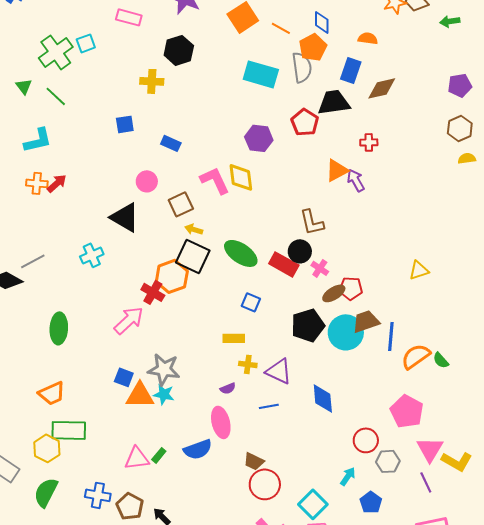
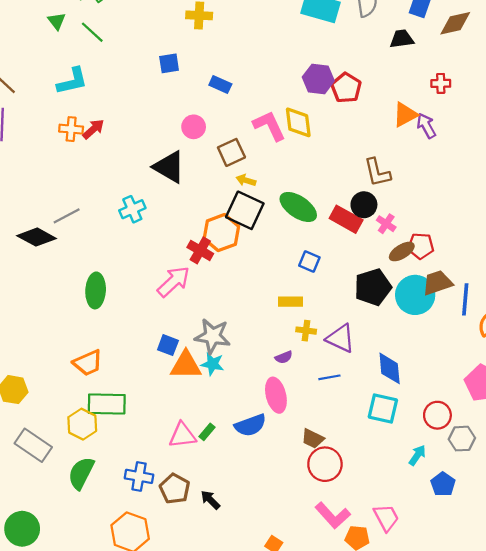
black trapezoid: (334, 102) -> (402, 39), size x0.7
red pentagon: (305, 122) -> (346, 88), moved
cyan square: (313, 504) -> (383, 409), moved, turned -32

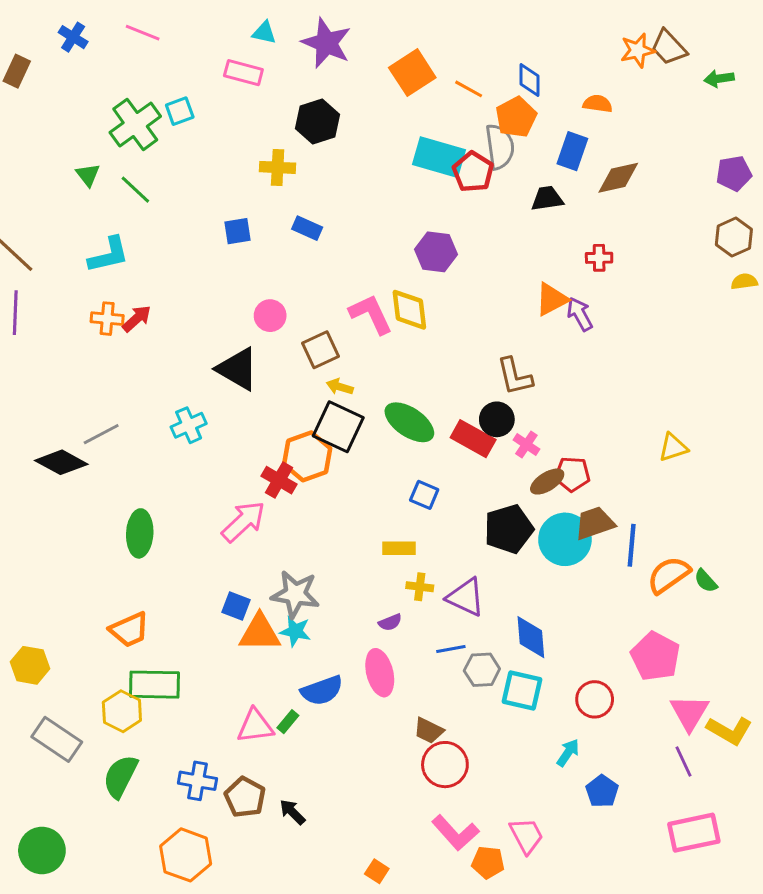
blue rectangle: (220, 85) -> (307, 228), moved
red pentagon: (346, 88) -> (473, 172), moved
blue semicircle: (250, 425) -> (322, 690), moved
gray hexagon: (462, 439) -> (482, 670), moved

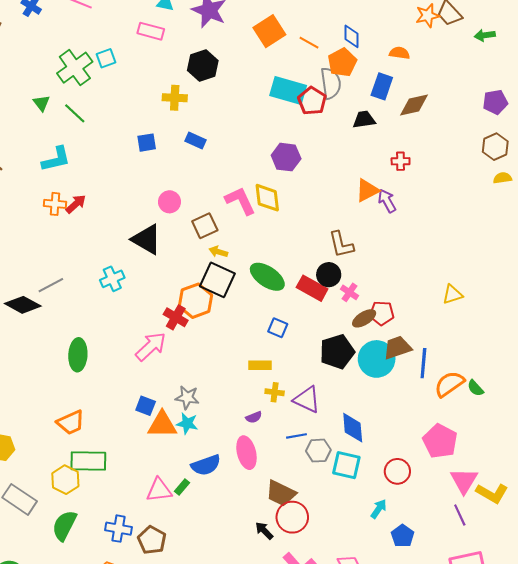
gray star: (295, 594) -> (187, 397), size x0.7
brown trapezoid: (429, 730) -> (281, 493), size x1.4
black arrow: (292, 812) -> (264, 531), moved

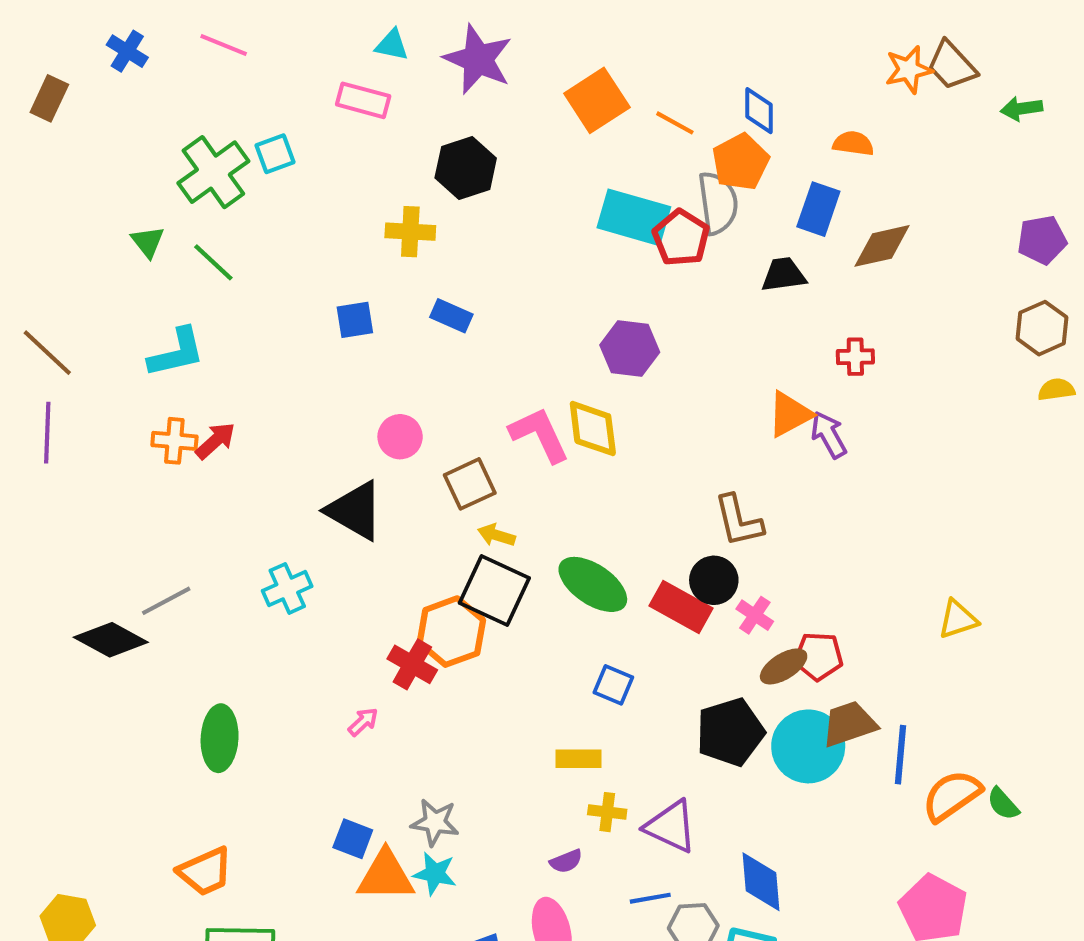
pink arrow: (151, 346) -> (363, 722), size x0.5

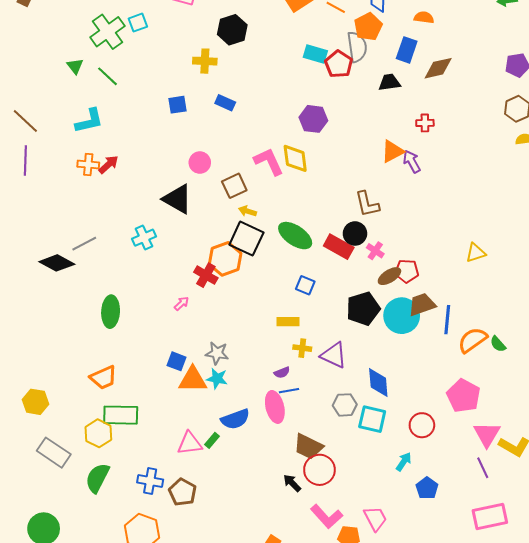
cyan rectangle: (634, 217) -> (315, 54), size x0.7
blue line: (650, 898) -> (289, 391), moved

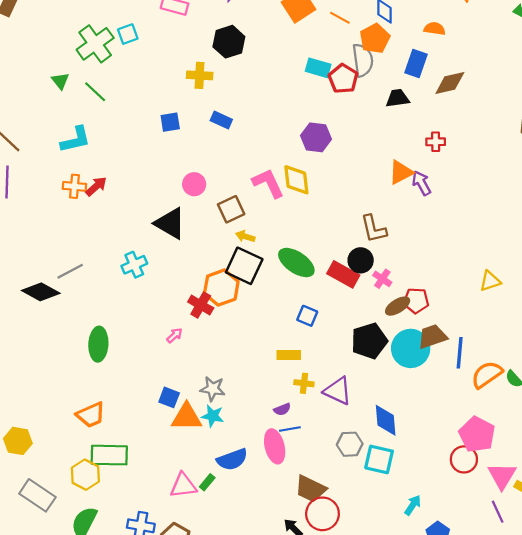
red circle: (422, 425) -> (464, 459), moved

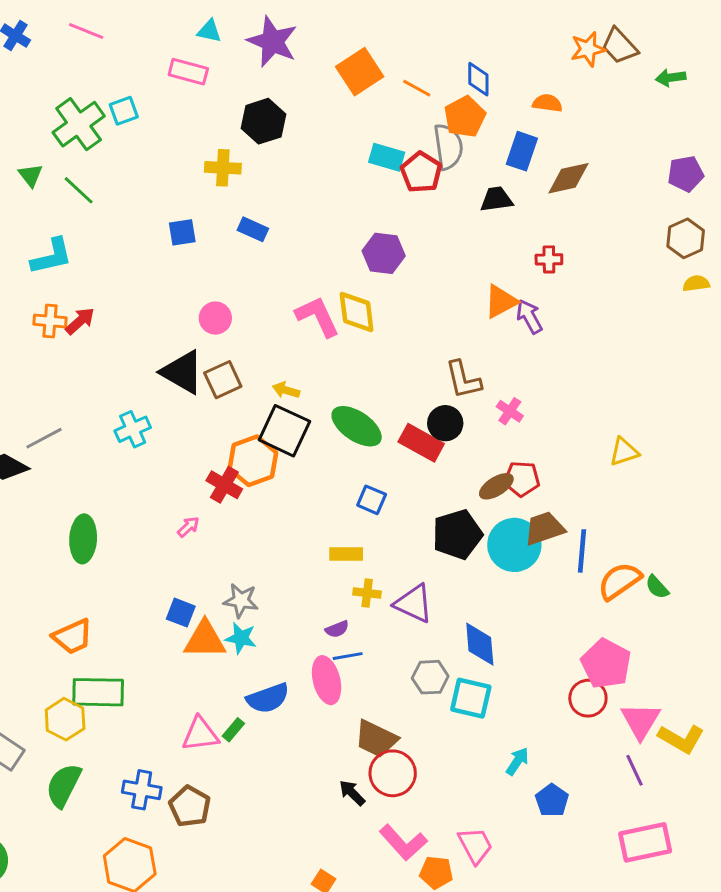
brown square: (231, 209) -> (223, 380), moved
pink cross: (382, 279) -> (510, 411), moved

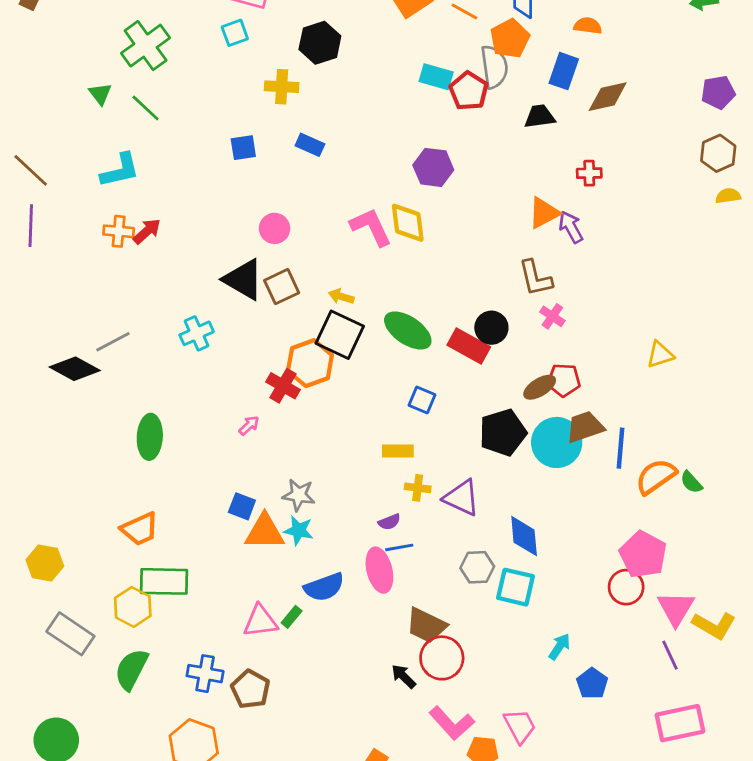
cyan square: (124, 111) -> (235, 33), moved
brown L-shape: (463, 380) -> (535, 278), moved

